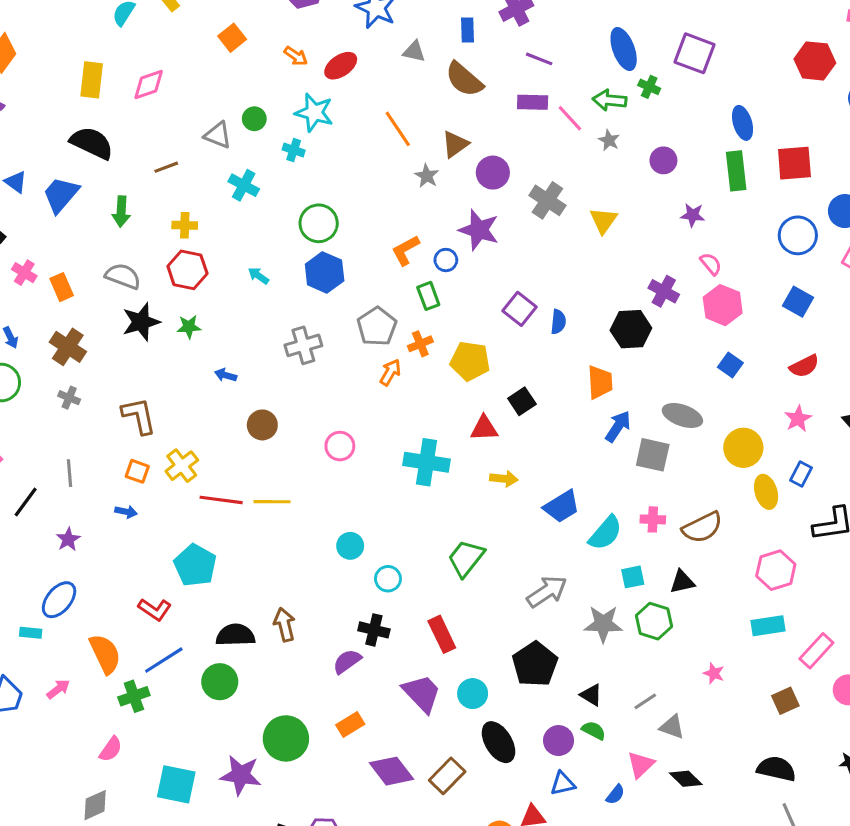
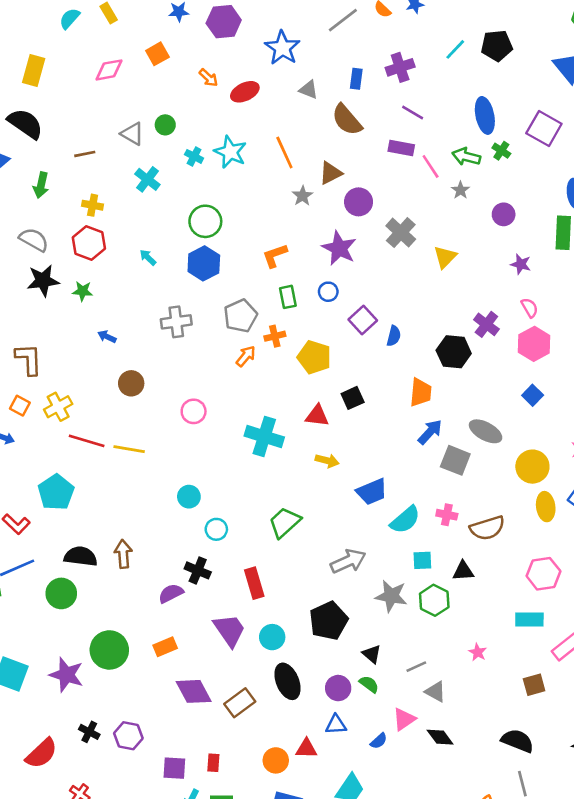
pink diamond: (149, 85) -> (109, 70), moved
cyan star: (314, 113) -> (230, 152), moved
blue circle: (446, 260) -> (328, 292), moved

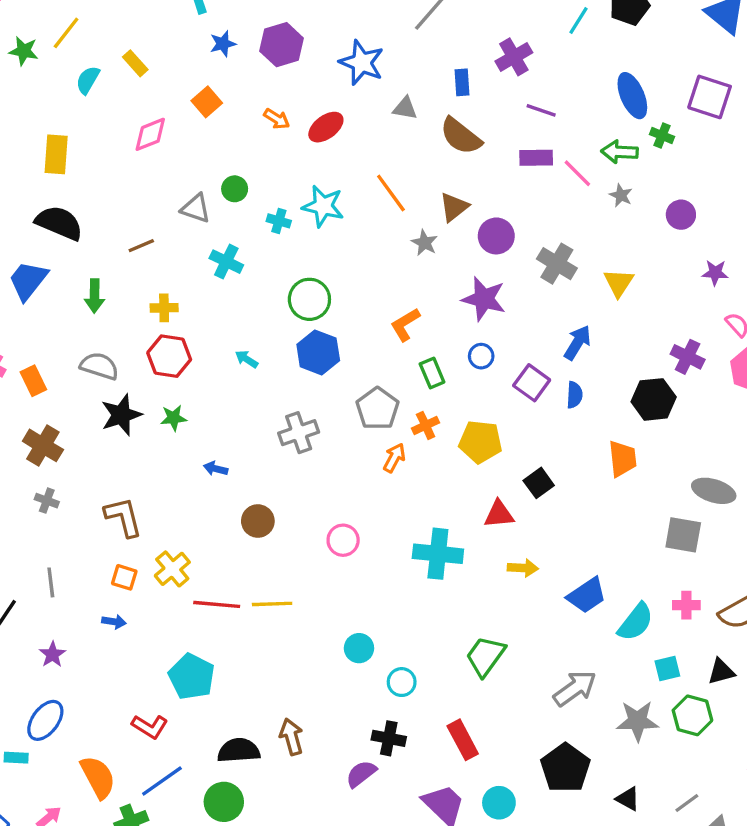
blue arrow: (430, 432) -> (577, 343), moved

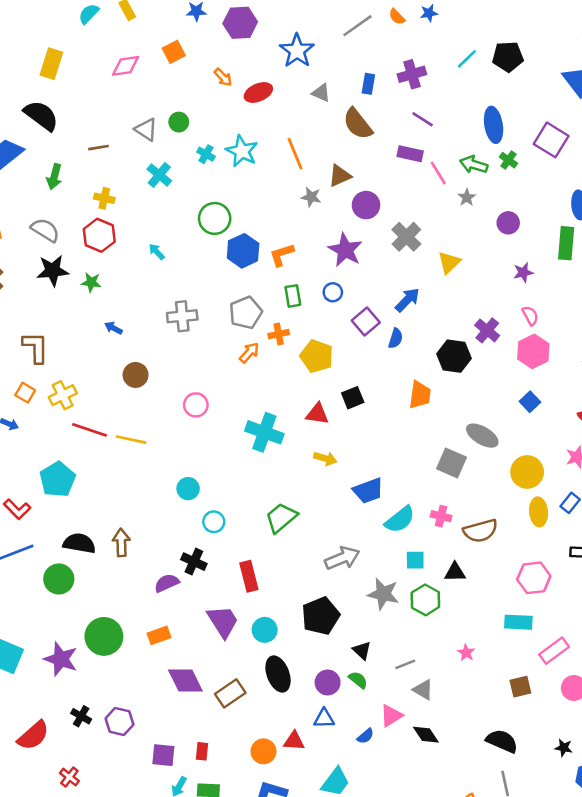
gray star: (425, 243) -> (311, 197), turned -30
purple star: (715, 273) -> (523, 272), turned -30
blue hexagon: (318, 352) -> (243, 251), moved

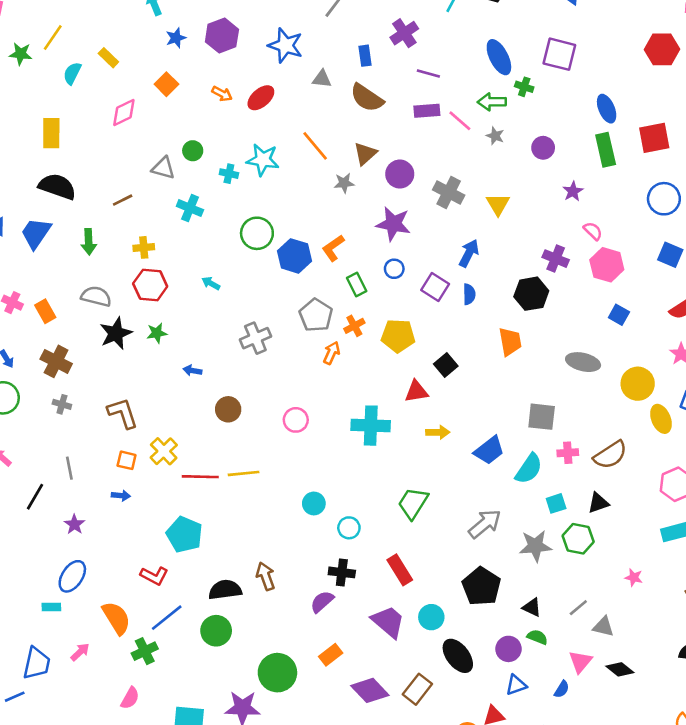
gray square: (451, 463) -> (542, 417), moved

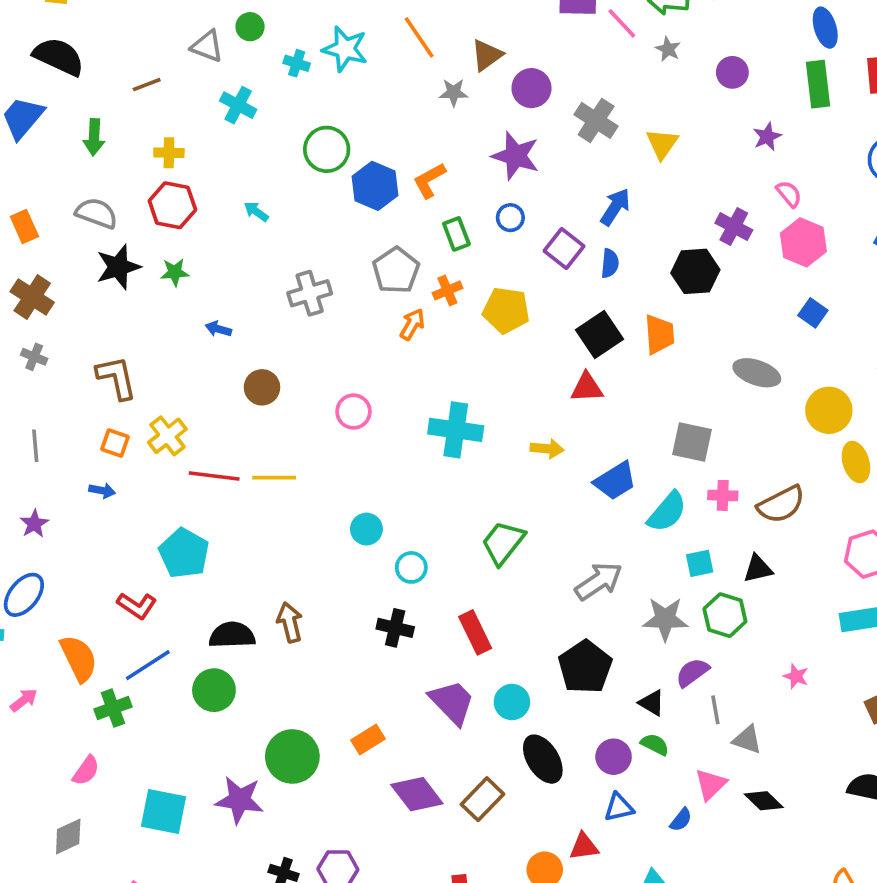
black square: (446, 365) -> (600, 334), moved, size x1.4
red triangle: (416, 391) -> (587, 387), moved
purple semicircle: (322, 602) -> (692, 672), moved
gray line: (578, 608) -> (715, 710), turned -66

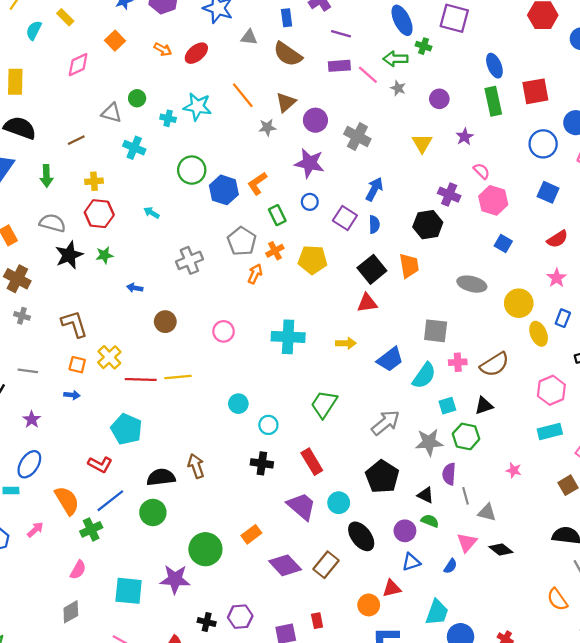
yellow triangle: (662, 144) -> (422, 143), moved
gray line: (35, 446) -> (28, 371), turned -72
purple semicircle: (692, 672) -> (449, 474), turned -45

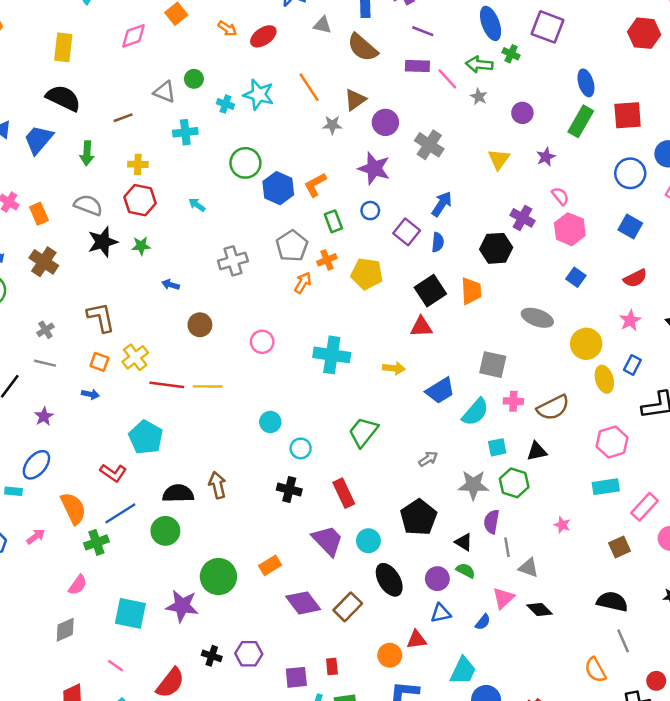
green rectangle: (493, 101) -> (581, 121), turned 36
cyan cross: (134, 148) -> (185, 132), turned -35
gray cross: (22, 316) -> (45, 330), moved, turned 35
gray arrow: (386, 423) -> (428, 459), size x0.6

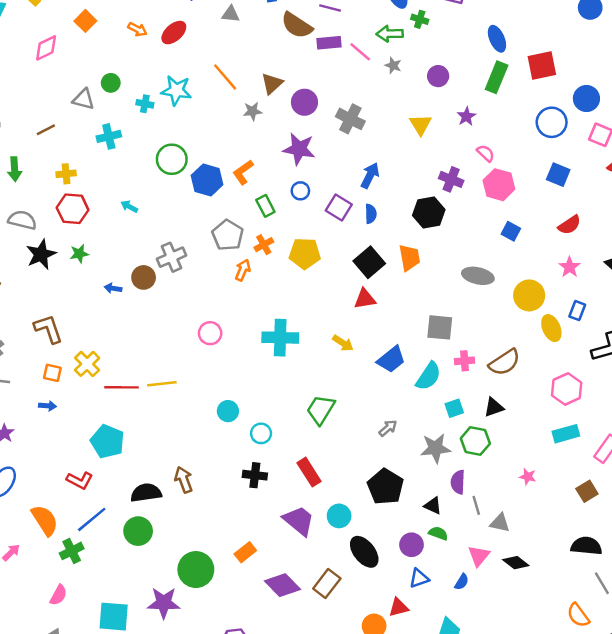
brown semicircle: (363, 48) -> (297, 25), moved
brown circle: (200, 325) -> (144, 277), moved
yellow arrow: (394, 368) -> (343, 343), turned 35

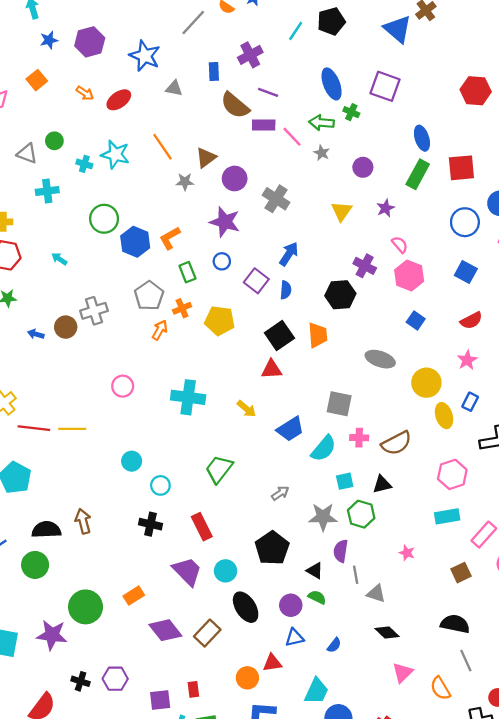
pink triangle: (479, 556) -> (403, 672), moved

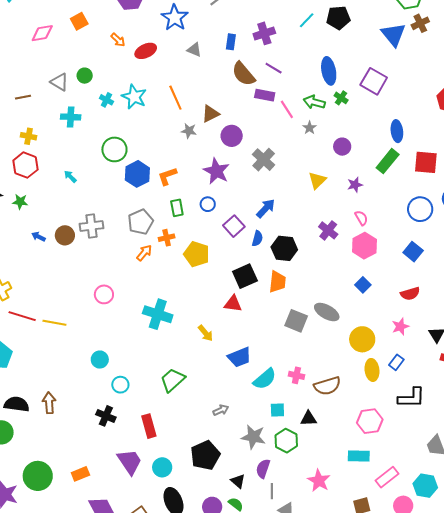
black hexagon: (340, 295) -> (284, 248), moved
gray square: (339, 404) -> (296, 321), moved
pink star: (407, 553) -> (319, 481), size x1.6

